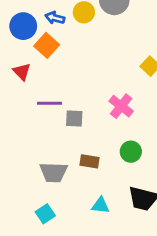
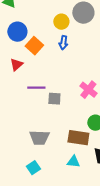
blue arrow: (55, 18) -> (63, 43), moved, turned -96
red triangle: (22, 72) -> (16, 65), turned 32
brown rectangle: (89, 161) -> (78, 138), moved, size x1.5

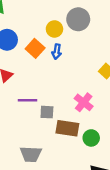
orange square: (34, 46) -> (35, 48), moved
brown rectangle: (78, 138) -> (67, 128), moved

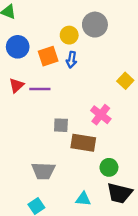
orange square: (35, 48) -> (48, 56), turned 30
purple line: (28, 100) -> (40, 89), moved
green circle: (91, 138) -> (109, 167), moved

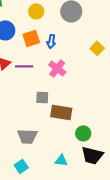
yellow circle: (69, 35) -> (36, 11), moved
yellow square: (125, 81) -> (97, 48), moved
pink cross: (101, 115) -> (57, 68), moved

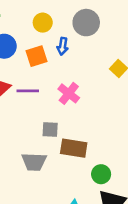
blue arrow: (51, 41) -> (63, 46), moved
gray trapezoid: (27, 136) -> (34, 162), moved

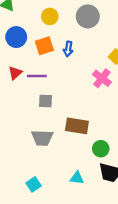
blue arrow: (63, 46) -> (68, 49), moved
pink cross: (69, 93) -> (102, 78), moved
gray square: (50, 129) -> (45, 101), moved

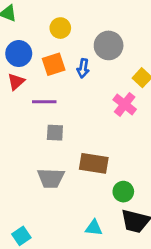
gray circle: (88, 16) -> (109, 45), moved
red triangle: (15, 73) -> (16, 82), moved
cyan square: (34, 184) -> (21, 236), moved

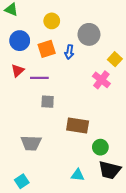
red triangle: (16, 82) -> (18, 71), moved
gray trapezoid: (51, 178) -> (31, 143), moved

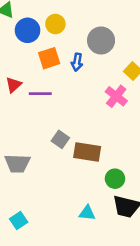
blue circle: (20, 41) -> (28, 30), moved
gray square: (48, 102) -> (60, 139), moved, turned 32
gray trapezoid: (31, 143) -> (17, 163), moved

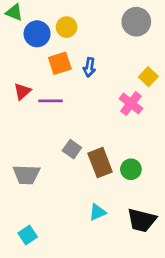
gray circle: (101, 40) -> (136, 22), moved
brown rectangle: (87, 152) -> (100, 163), turned 60
green circle: (115, 179) -> (131, 169), moved
cyan triangle: (87, 213) -> (97, 212), moved, turned -30

